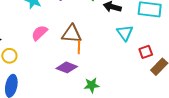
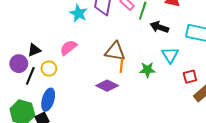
pink semicircle: (39, 33) -> (68, 48), moved
green star: (92, 85) -> (147, 70), moved

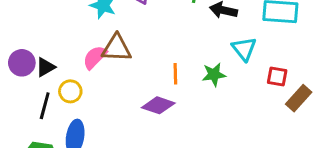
brown triangle: (115, 51) -> (117, 48), moved
purple circle: (19, 64) -> (22, 63), moved
red square: (190, 77) -> (277, 77), turned 32

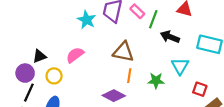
brown triangle: (117, 48) -> (123, 52), moved
purple circle: (22, 63) -> (25, 73), moved
black line: (45, 106) -> (29, 93), moved

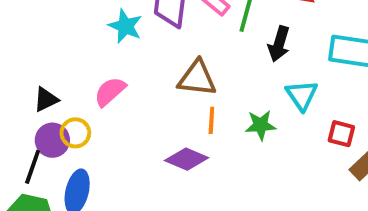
black arrow: (170, 37) -> (279, 44), turned -90
purple circle: (25, 73) -> (52, 140), moved

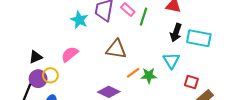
black arrow: (279, 44) -> (176, 33), moved
orange line: (211, 120) -> (133, 73), moved, turned 48

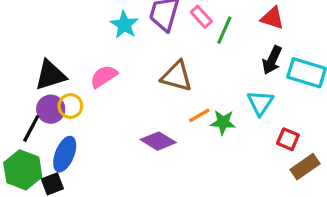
black triangle: (36, 57) -> (50, 75), size x1.5

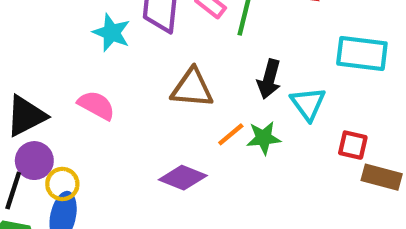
black arrow: (272, 60) -> (269, 79), moved
pink semicircle: (104, 76) -> (96, 105), turned 72
yellow circle: (70, 106) -> (62, 184), moved
brown rectangle: (305, 167) -> (382, 177), turned 60

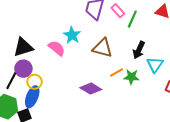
cyan star: (112, 33) -> (72, 35), moved

